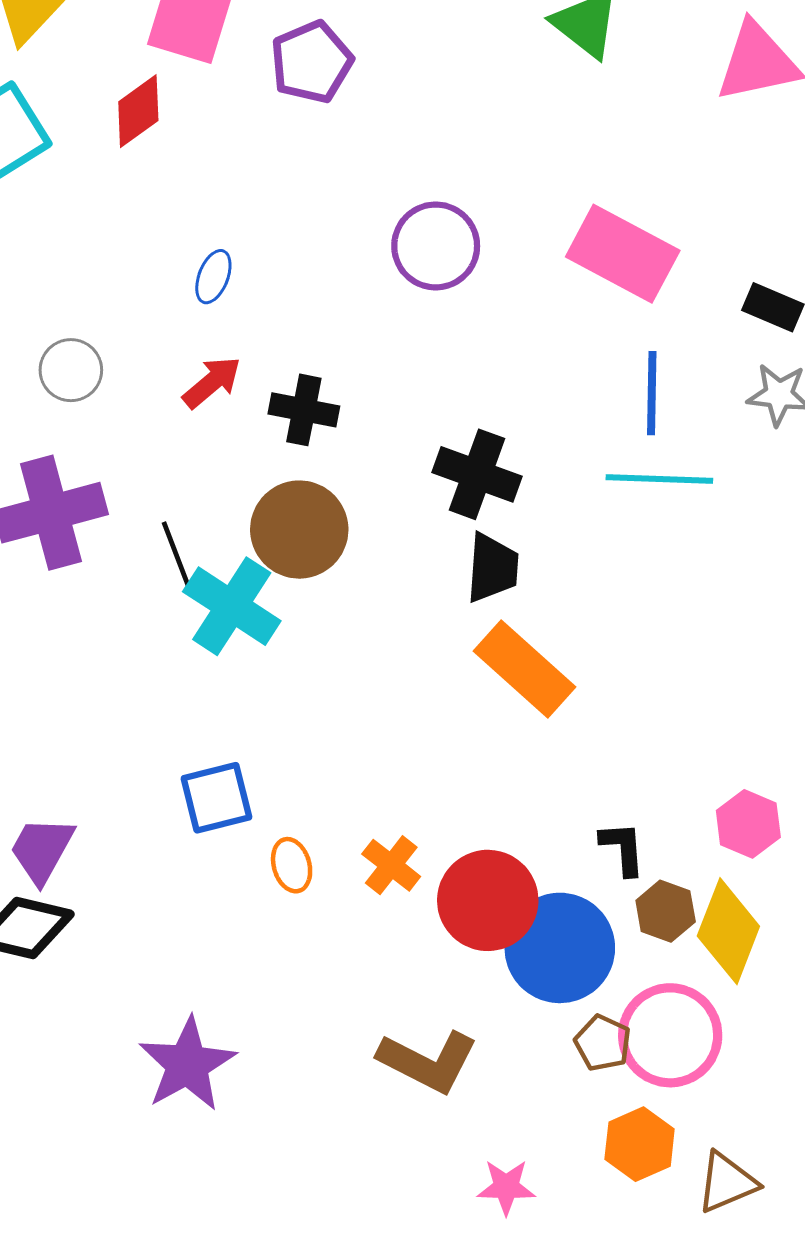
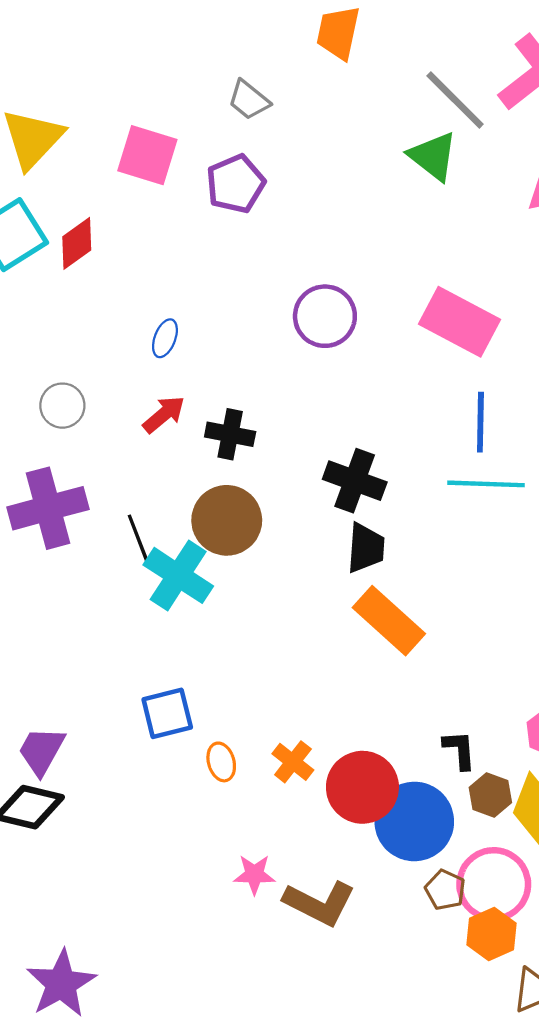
red diamond: (138, 111) -> (77, 243), moved
purple star: (187, 1064) -> (61, 984), moved
orange hexagon: (640, 1144) -> (492, 934), moved
pink star: (506, 1187) -> (254, 874), moved

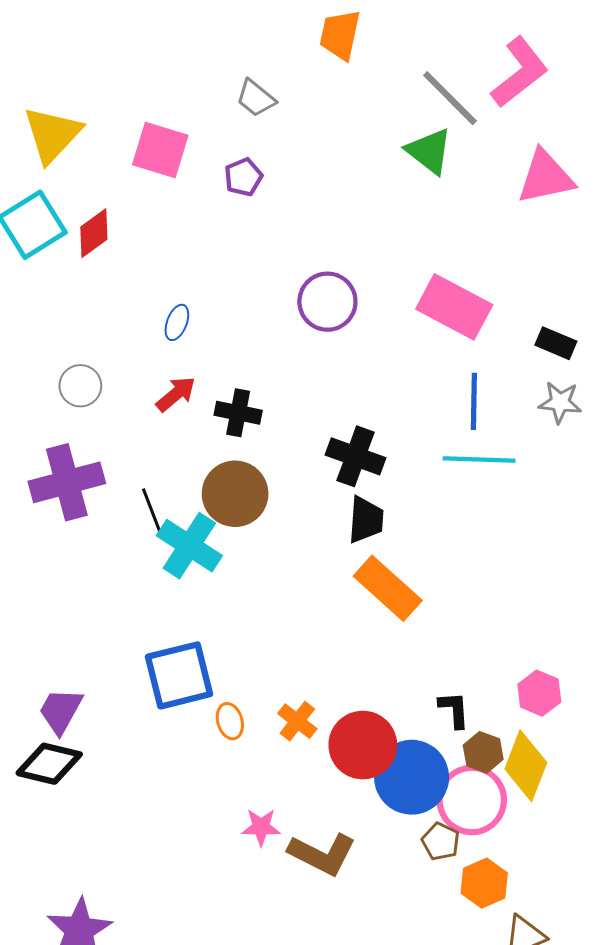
purple pentagon: (236, 184) -> (243, 177), size x0.7
blue square: (167, 713) -> (179, 675), size x1.4
pink circle: (494, 884) -> (472, 800), moved

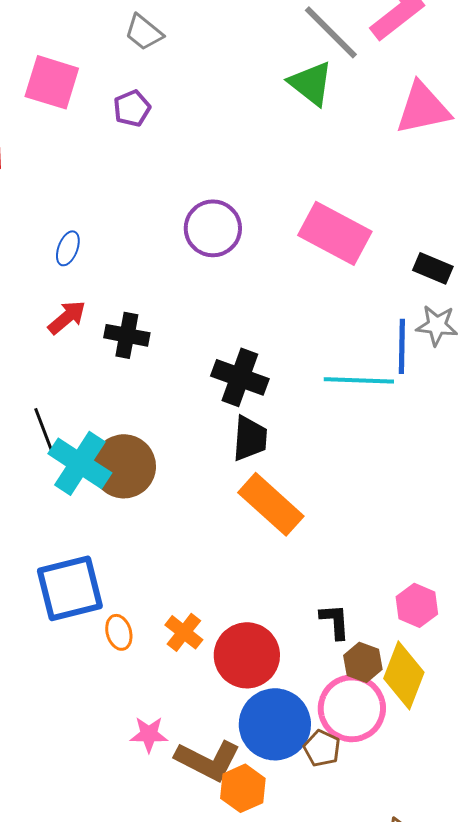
blue line: (474, 401) -> (402, 346), moved
brown circle: (235, 494) -> (124, 466), moved
blue circle: (412, 777) -> (275, 724), moved
orange hexagon: (484, 883) -> (243, 788), moved

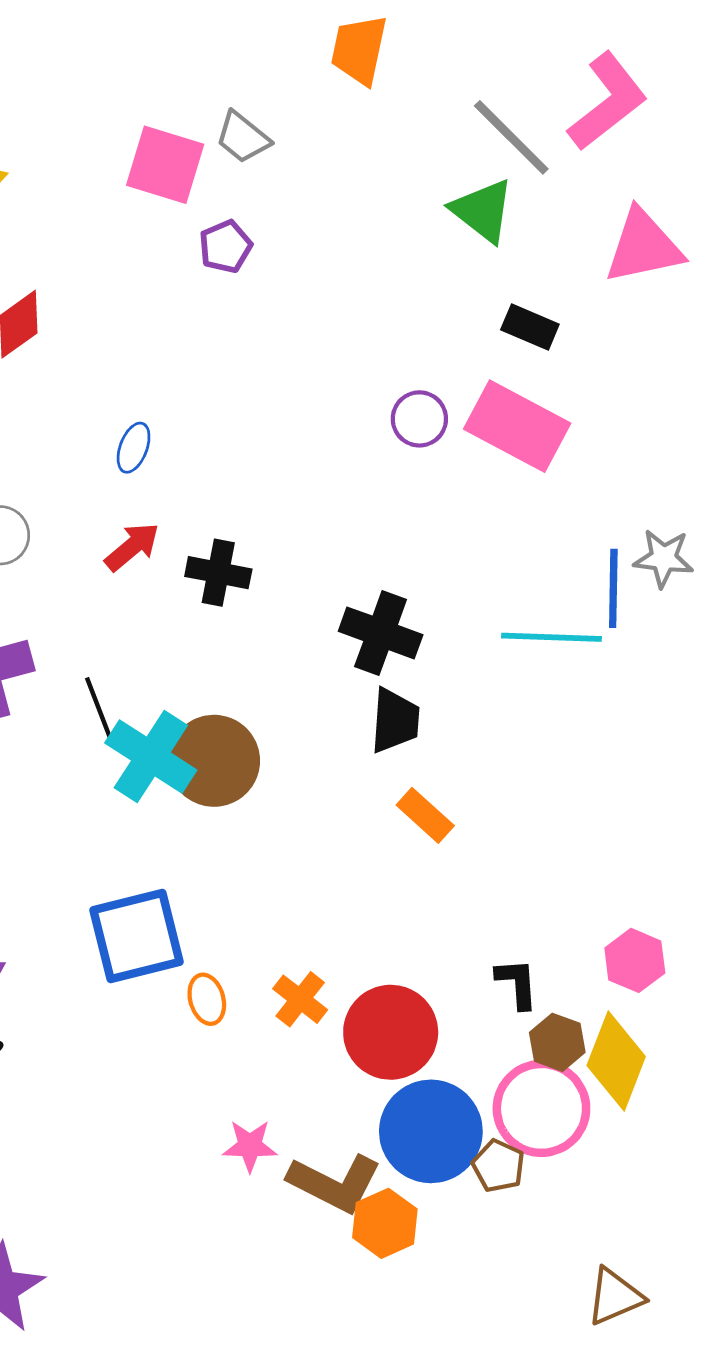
pink square: (52, 82) -> (165, 165), moved
purple circle: (213, 228) -> (419, 419), moved, size x0.7
black rectangle: (433, 268) -> (530, 327), moved
orange rectangle: (271, 504) -> (425, 815), size x0.6

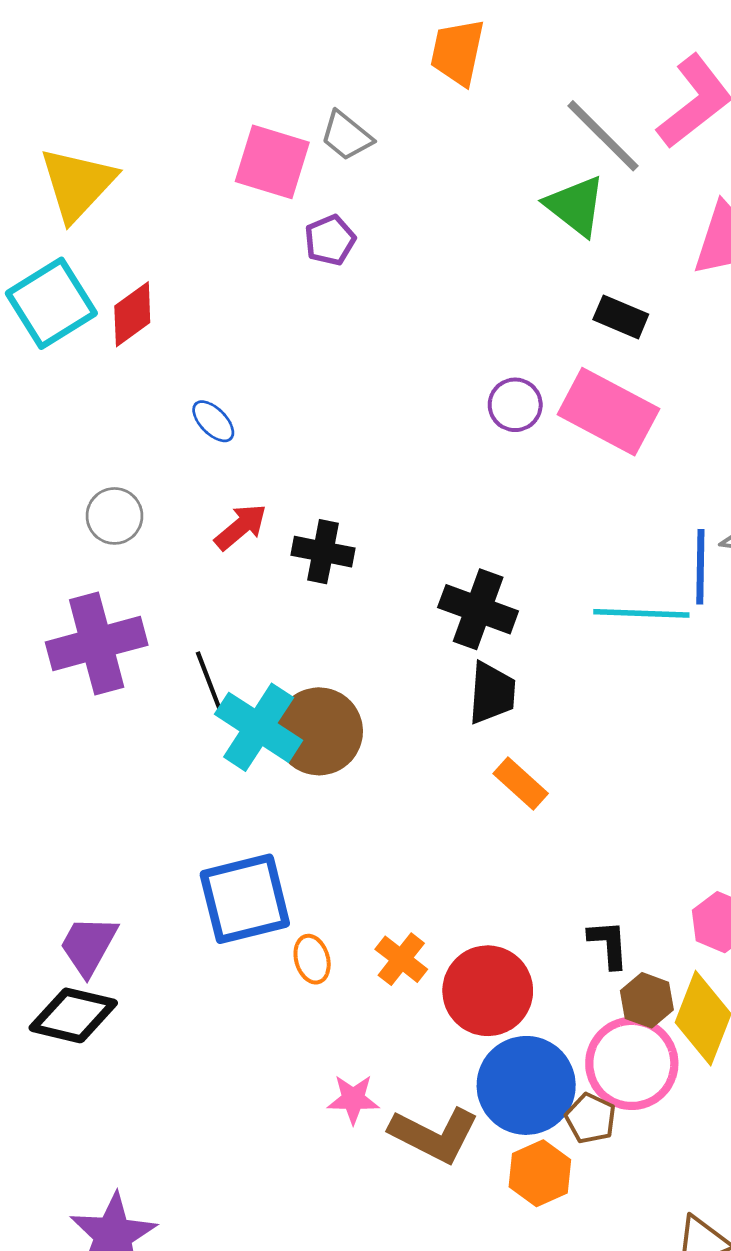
blue ellipse: (134, 448) -> (213, 421), moved, turned -66
orange hexagon: (385, 1223) -> (540, 1173), moved

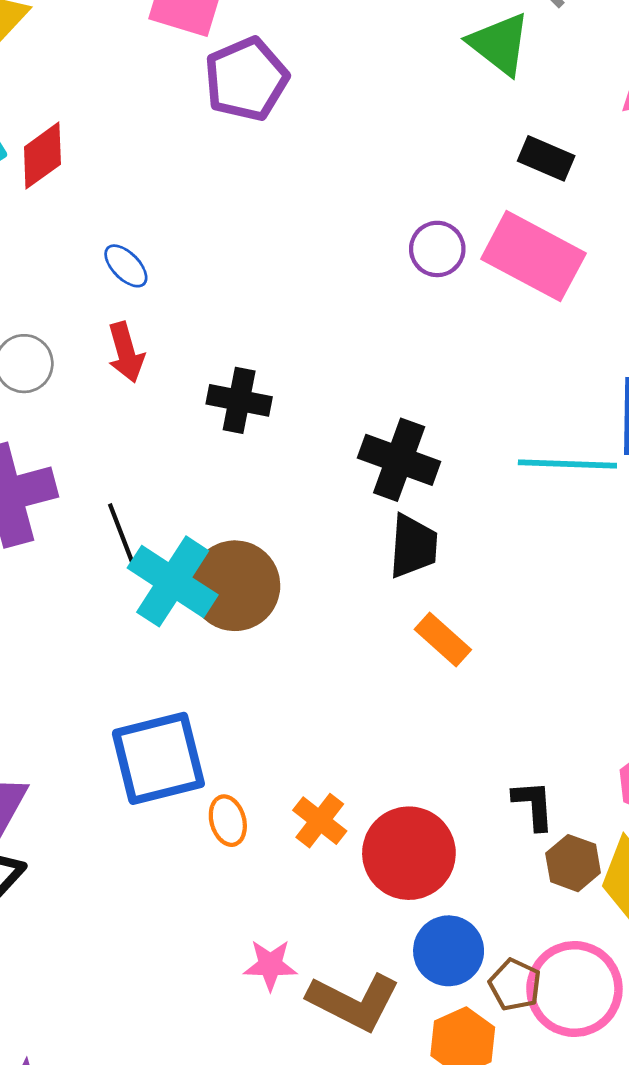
purple pentagon: (330, 240) -> (246, 79), size x1.6
red arrow: (241, 527) -> (126, 352), moved, turned 114
pink circle: (632, 1063) -> (574, 989), moved
blue circle: (526, 1085) -> (449, 951), size x0.7

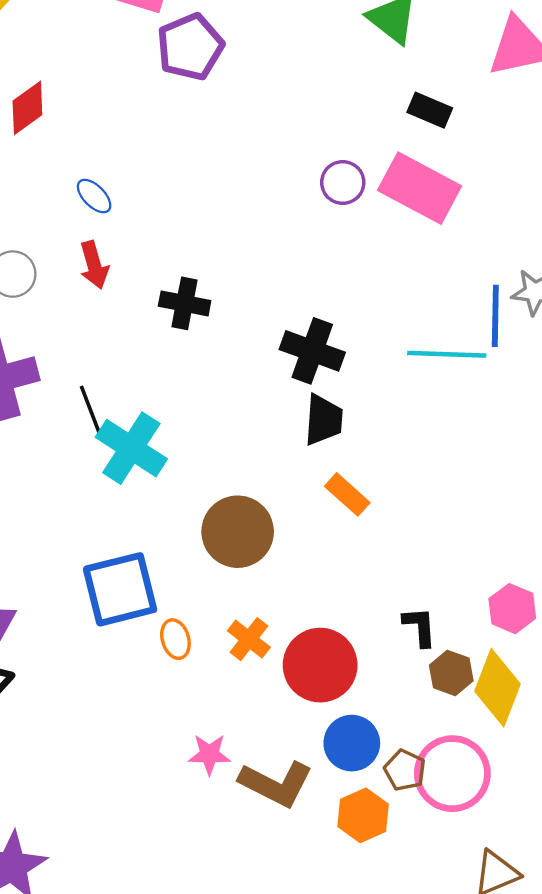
brown circle: (235, 586) -> (238, 532), moved

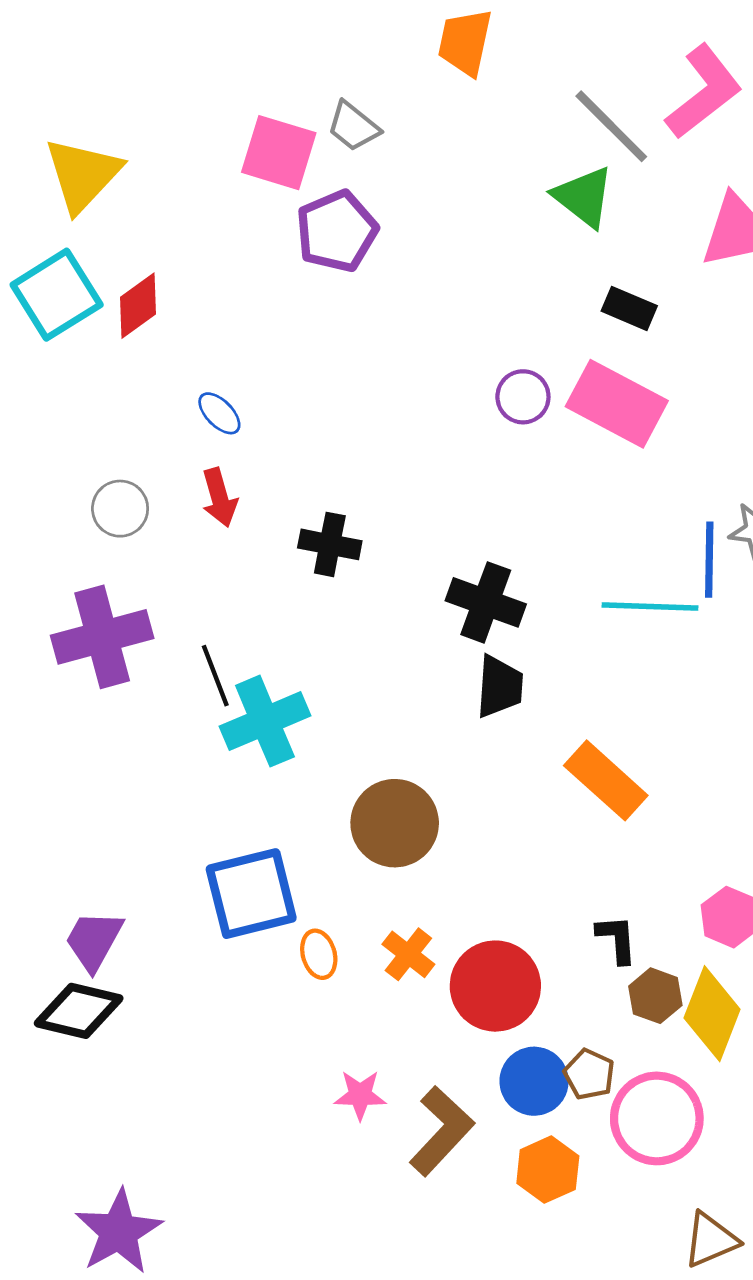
cyan cross: (131, 448) -> (265, 721), turned 34
orange rectangle: (347, 494) -> (606, 780), moved, size x1.5
brown pentagon: (405, 770) -> (589, 1074), moved
brown L-shape: (276, 784) -> (442, 1131), turned -74

